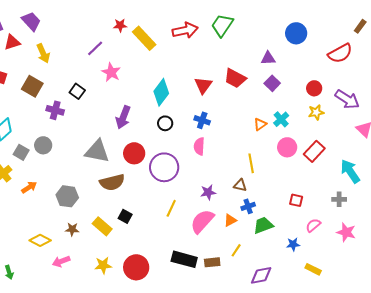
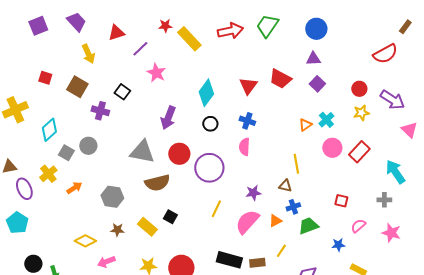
blue circle: (296, 33) -> (316, 29), moved
red triangle: (12, 42) -> (116, 33), moved

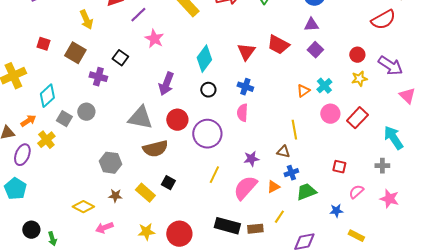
orange arrow: (74, 188) -> (28, 121), moved
purple ellipse: (24, 189) -> (22, 155), turned 45

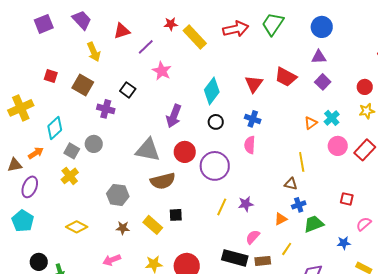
yellow cross: (46, 140) -> (70, 176), moved
purple star: (251, 159) -> (246, 204), moved
black square: (168, 183) -> (176, 215), turned -32
pink semicircle: (245, 188) -> (253, 237), moved, size x0.6
yellow diamond: (83, 207) -> (77, 227), moved

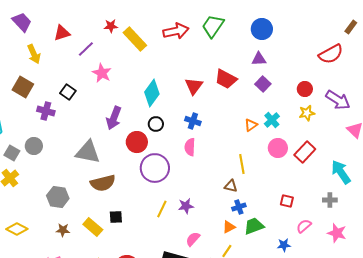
red circle: (185, 152) -> (137, 142), moved
orange triangle: (281, 219) -> (229, 227), moved

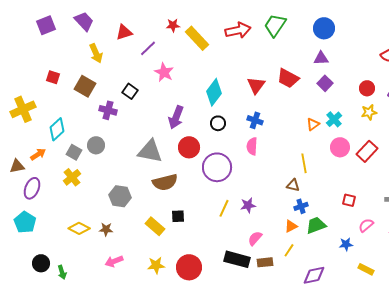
red circle: (137, 142) -> (189, 147), moved
brown star: (63, 230) -> (106, 229), moved

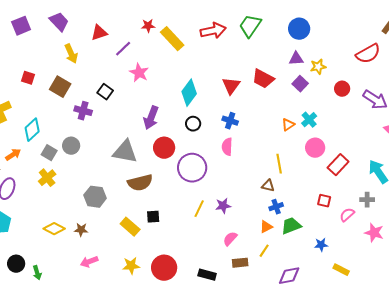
yellow star: (369, 112) -> (318, 67), moved
red rectangle: (367, 151) -> (338, 165), moved
pink semicircle: (366, 225) -> (347, 215), moved
black rectangle: (237, 259) -> (207, 275), moved, size x0.7

